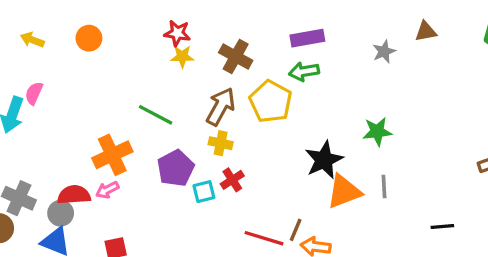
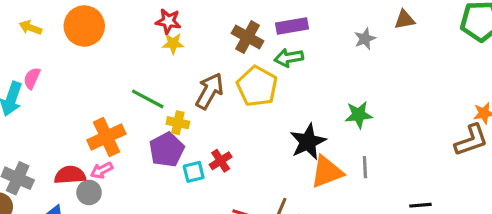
orange circle: (89, 38) -> (84, 26), size x1.6
brown cross: (236, 57) -> (248, 37), moved
yellow cross: (221, 143) -> (178, 123), moved
gray circle: (61, 213) -> (89, 192), moved

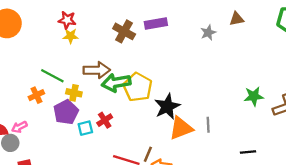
green arrow: (289, 58) -> (116, 83), moved, size x1.4
yellow pentagon: (257, 86) -> (138, 87), moved
brown arrow: (210, 91) -> (97, 70), turned 60
green star: (359, 115) -> (254, 96), moved
orange cross: (106, 137) -> (36, 95), moved, size x0.6

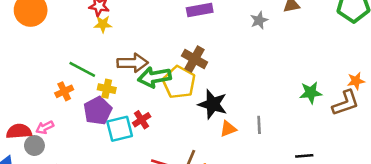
brown cross: (124, 31) -> (195, 59), moved
black star: (167, 106) -> (213, 104), turned -30
cyan square: (85, 128) -> (120, 129), size x1.5
orange triangle: (181, 128) -> (228, 129), size x0.6

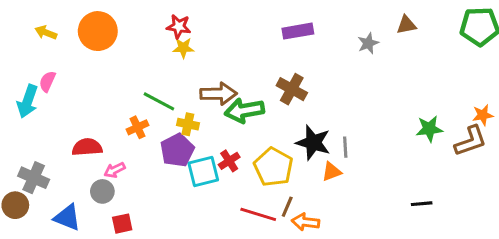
yellow pentagon: (179, 82) -> (273, 167), moved
gray line: (259, 125) -> (345, 147), moved
red semicircle: (19, 131) -> (87, 147), moved

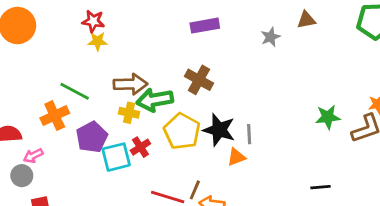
yellow cross: (188, 124) -> (129, 113), moved
orange cross: (137, 127) -> (55, 116), size x1.4
yellow pentagon: (273, 167) -> (182, 131), moved

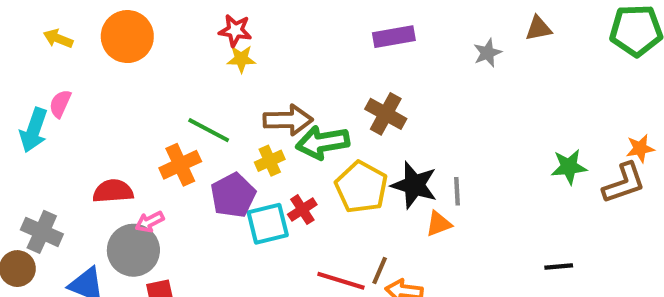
yellow cross: (129, 113) -> (270, 161), moved, turned -36
gray circle: (22, 176) -> (133, 250), size x1.6

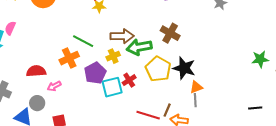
gray line: (457, 191) -> (195, 100), moved
gray circle: (133, 250) -> (37, 103), moved, size x0.6

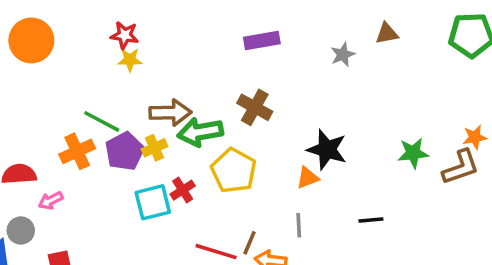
black star: (184, 68) -> (327, 150), moved
purple pentagon: (95, 73) -> (125, 151), moved
orange triangle: (196, 87) -> (308, 178), moved
black line: (255, 108) -> (371, 220), moved

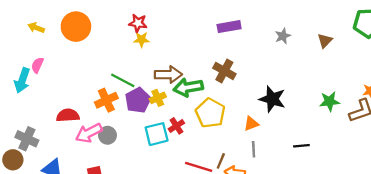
brown triangle: (387, 33) -> (325, 41), moved, turned -35
orange triangle: (308, 178) -> (251, 124), moved
pink arrow: (51, 201) -> (89, 133), size x1.6
gray circle: (21, 230) -> (108, 135), moved

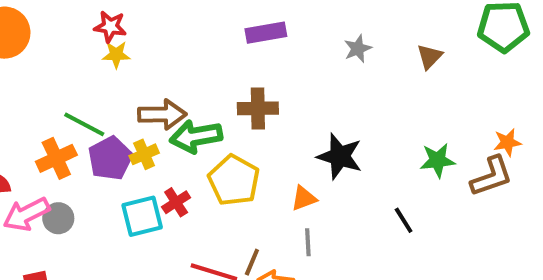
brown cross: (224, 71) -> (258, 108), turned -30
black line: (301, 146) -> (404, 220), moved, turned 63

